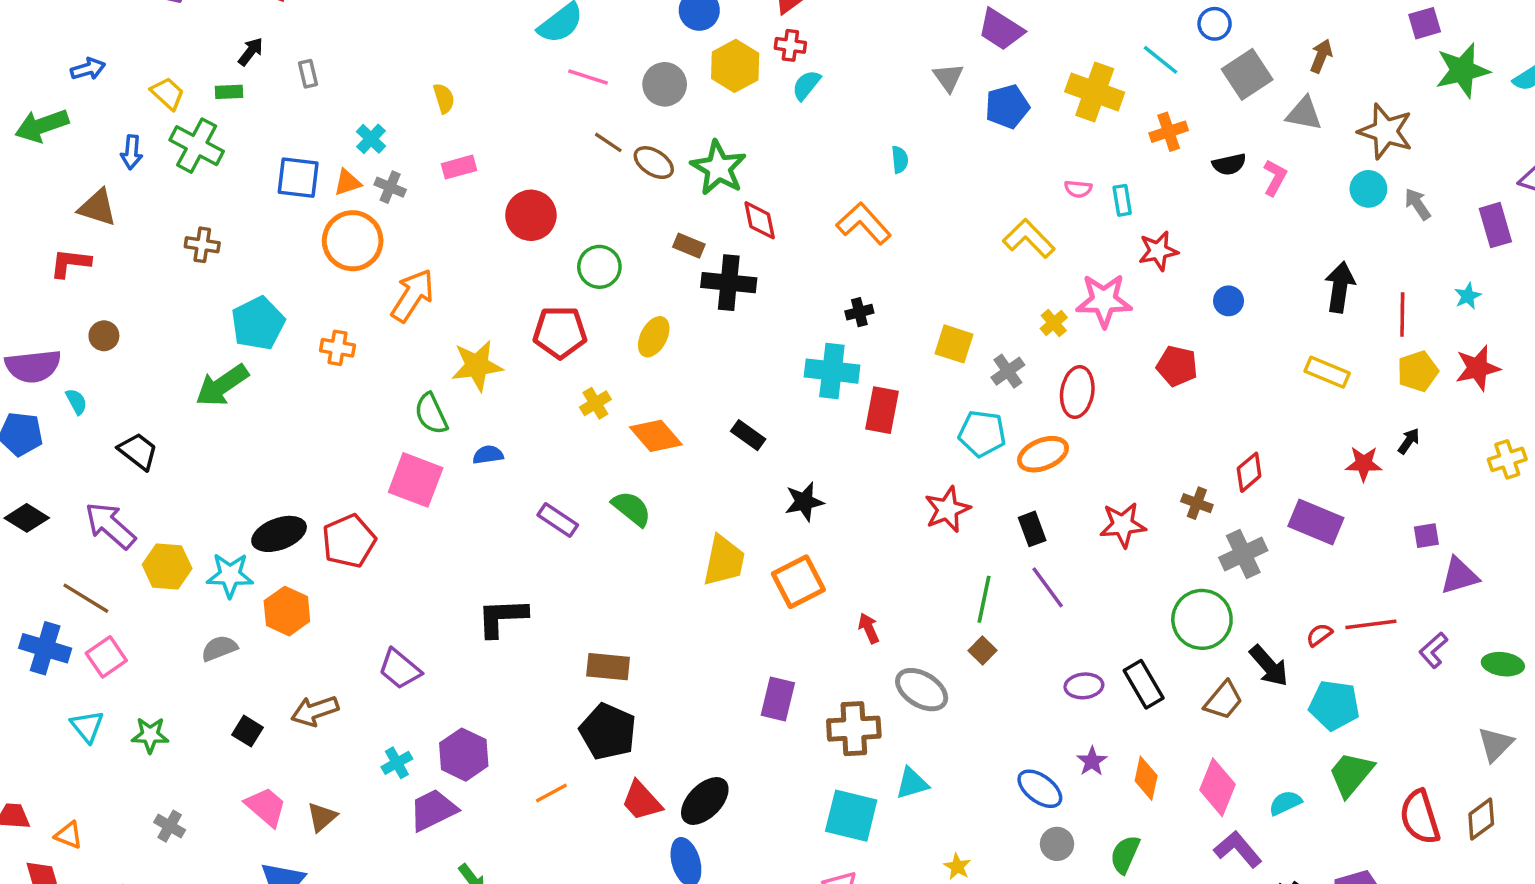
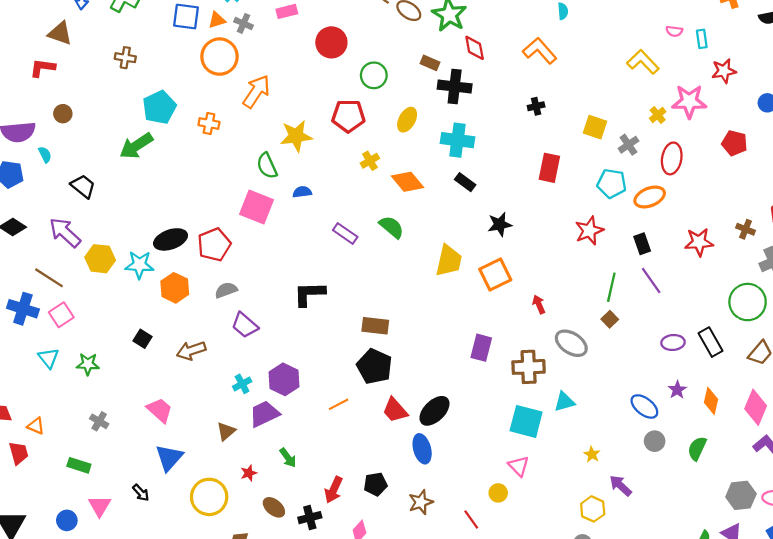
cyan cross: (832, 371) -> (457, 140), moved
gray semicircle: (219, 648) -> (226, 290), moved
black square: (248, 731) -> (142, 339), moved
brown triangle: (322, 817) -> (226, 431), moved

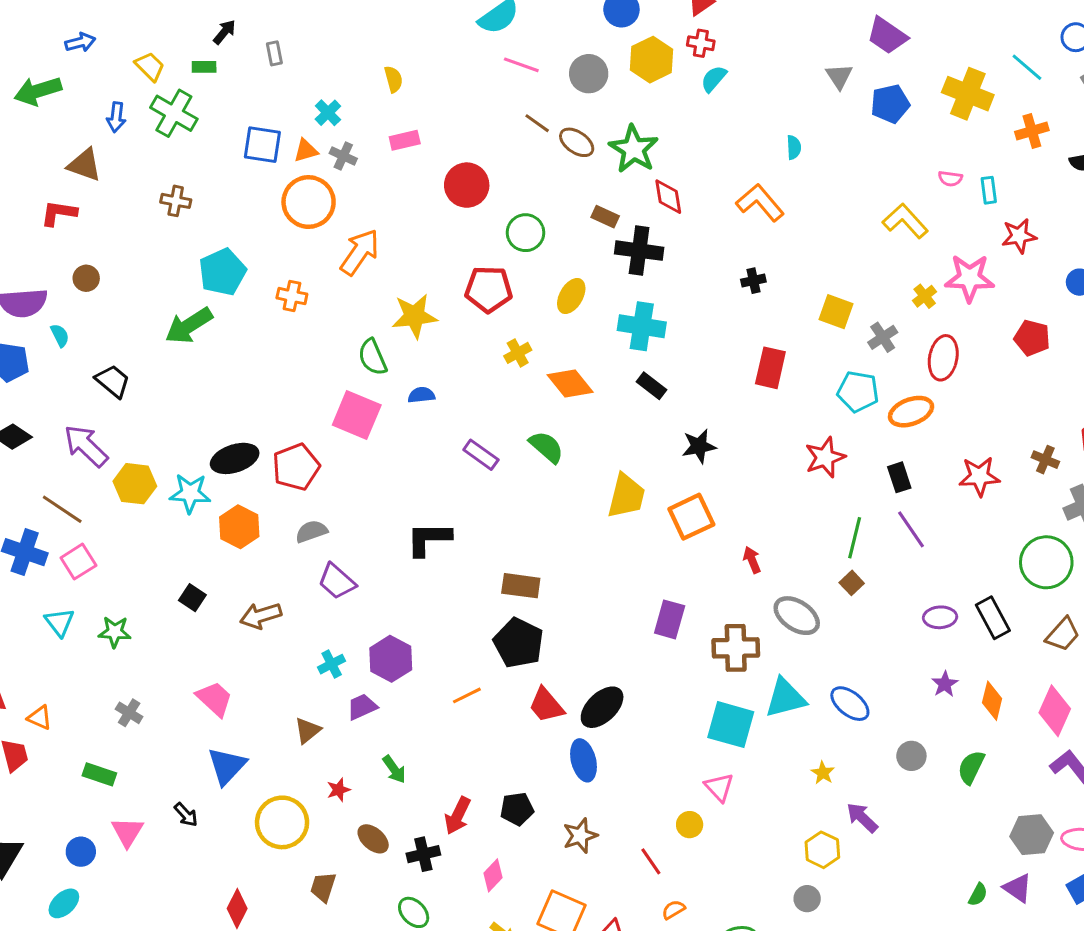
cyan triangle: (564, 402) -> (785, 698), size x1.4
blue ellipse: (644, 406) -> (850, 704), moved
purple trapezoid: (264, 414) -> (362, 707), size x0.7

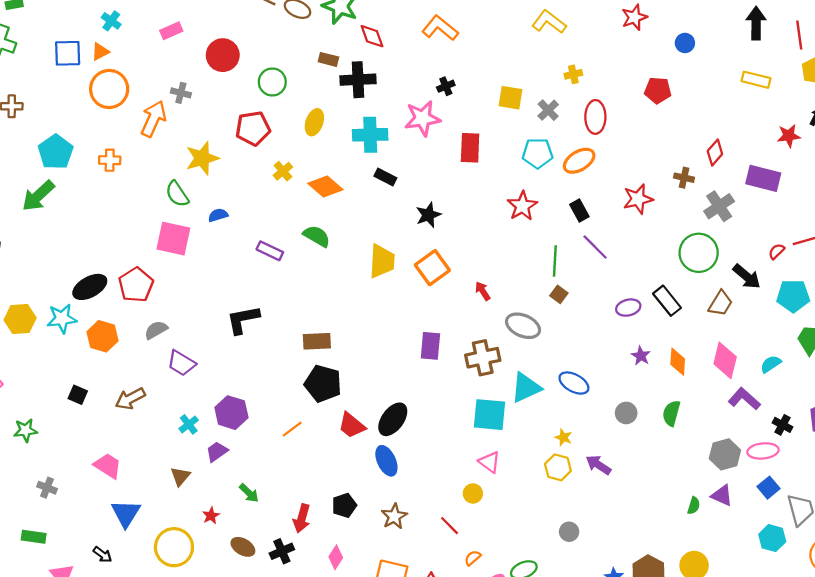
gray cross: (343, 156) -> (181, 93), moved
pink star: (970, 278) -> (423, 118), moved
yellow cross: (925, 296) -> (573, 74), turned 36
yellow hexagon: (822, 850) -> (558, 467), moved

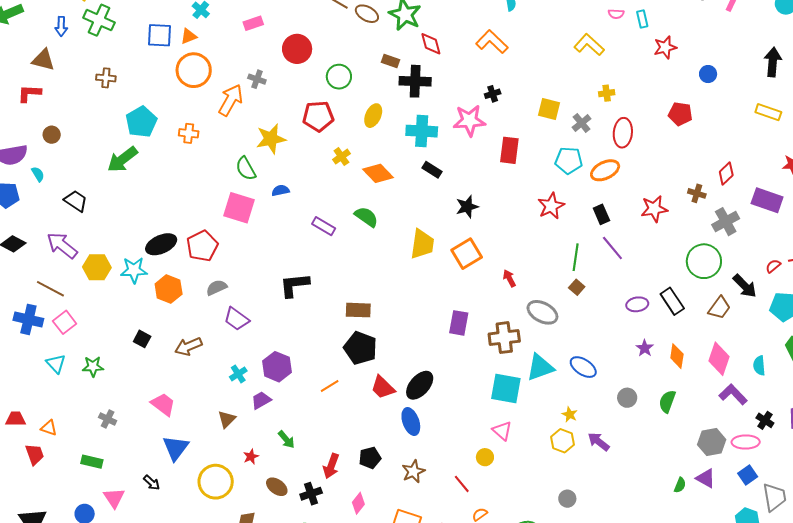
cyan semicircle: (771, 364) -> (759, 366), turned -66

